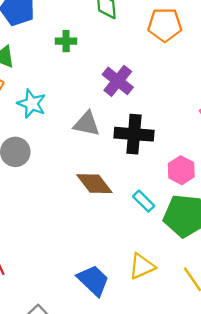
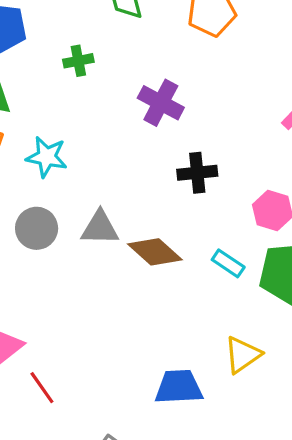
gray triangle: (87, 124) -> (100, 228), moved
black cross: (134, 134) -> (197, 173), size x0.7
blue trapezoid: (93, 280) -> (179, 387), turned -36

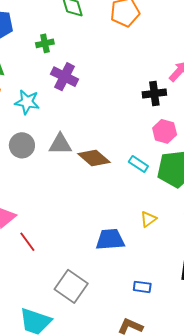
purple cross: (161, 103) -> (65, 77), moved
black cross: (197, 173) -> (154, 94), moved
yellow triangle: (243, 355) -> (148, 219), size x0.7

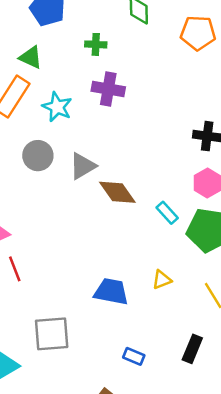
purple cross: (65, 77) -> (108, 89), turned -32
gray triangle: (60, 144) -> (83, 166), turned -45
gray square: (71, 286) -> (52, 334), turned 36

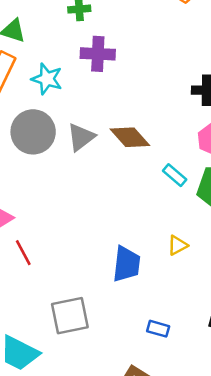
gray circle: (38, 156) -> (33, 132), size x1.4
brown diamond: (117, 192) -> (130, 137), moved
blue trapezoid: (111, 292) -> (126, 264), turned 93

